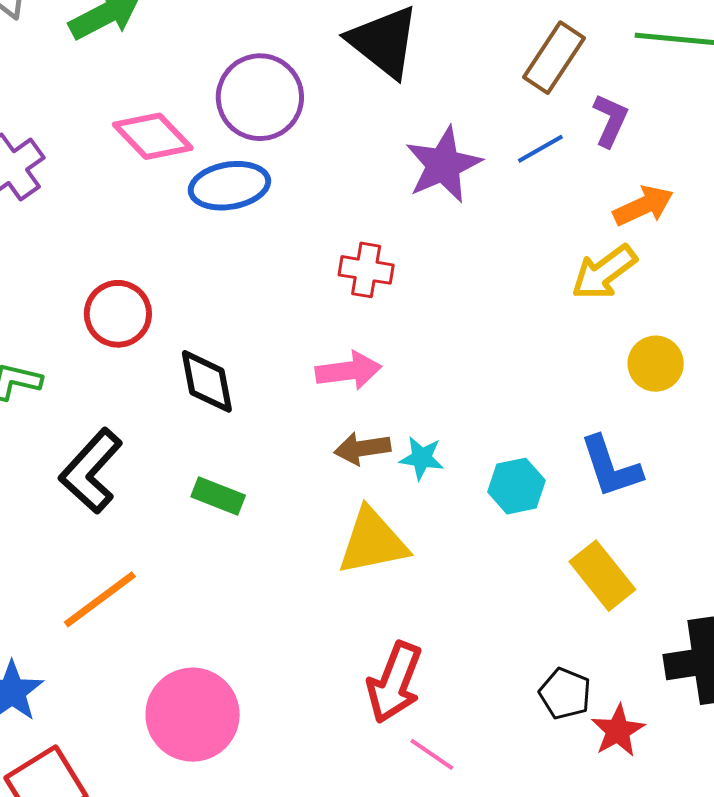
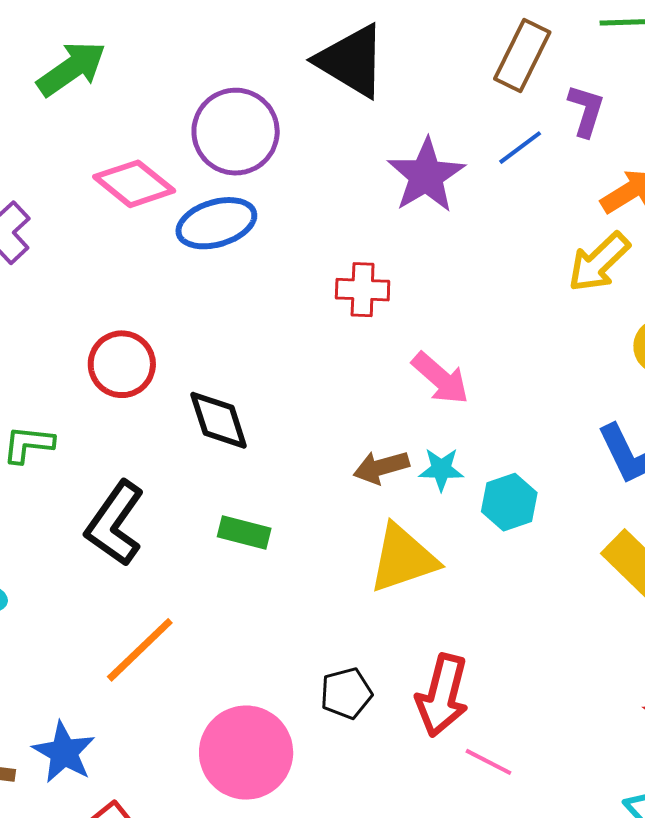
pink arrow: (349, 371) -> (440, 378), moved, turned 56
cyan hexagon: (516, 486) -> (509, 502), moved
black pentagon: (565, 694) -> (346, 693), moved, turned -30

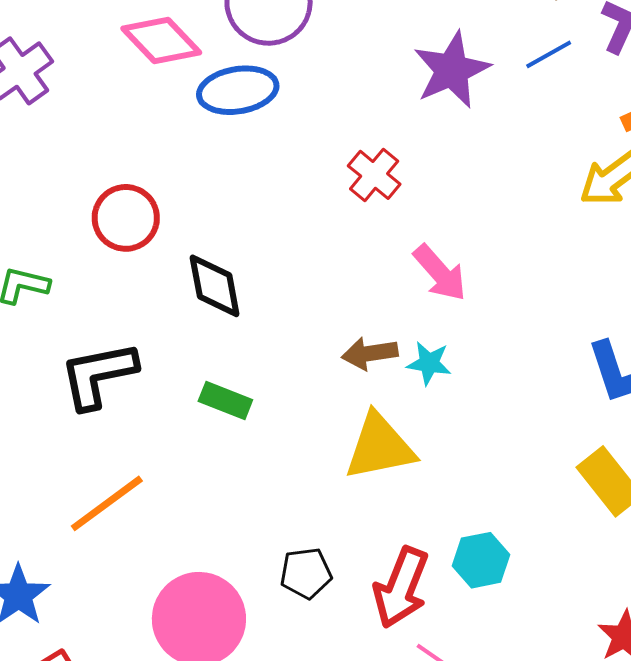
red cross: (363, 290) -> (374, 175), turned 30
cyan hexagon: (509, 502) -> (481, 560), moved
black L-shape: (115, 524) -> (98, 375), turned 36

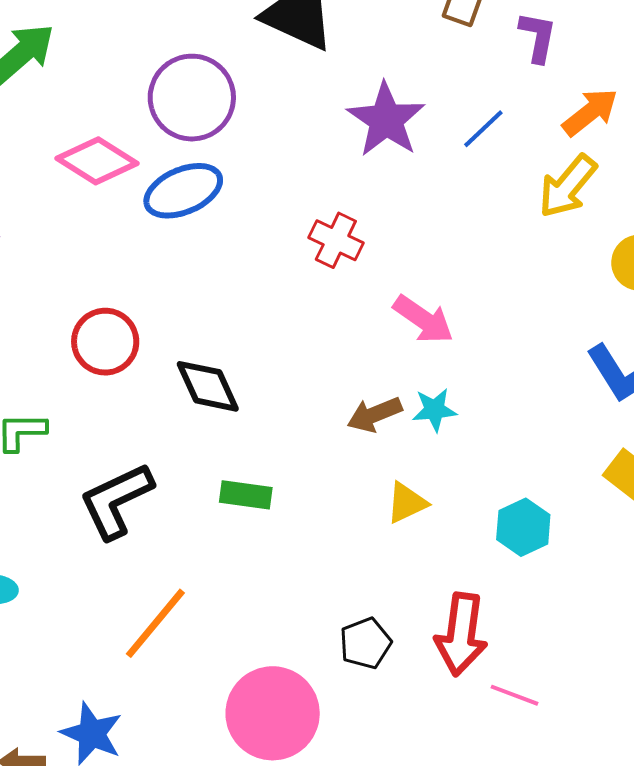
blue line: (549, 54) -> (483, 129), moved
yellow triangle: (380, 447) -> (407, 503), size x0.6
cyan hexagon: (481, 560) -> (523, 527), moved

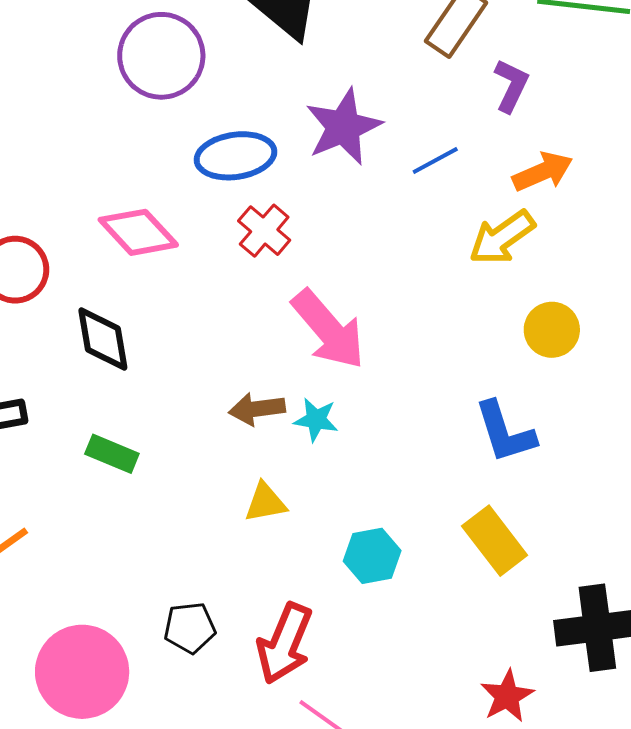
pink diamond: (97, 161) -> (138, 232), moved
blue ellipse: (183, 191) -> (235, 156), moved
pink arrow: (423, 319) -> (328, 329), size x1.4

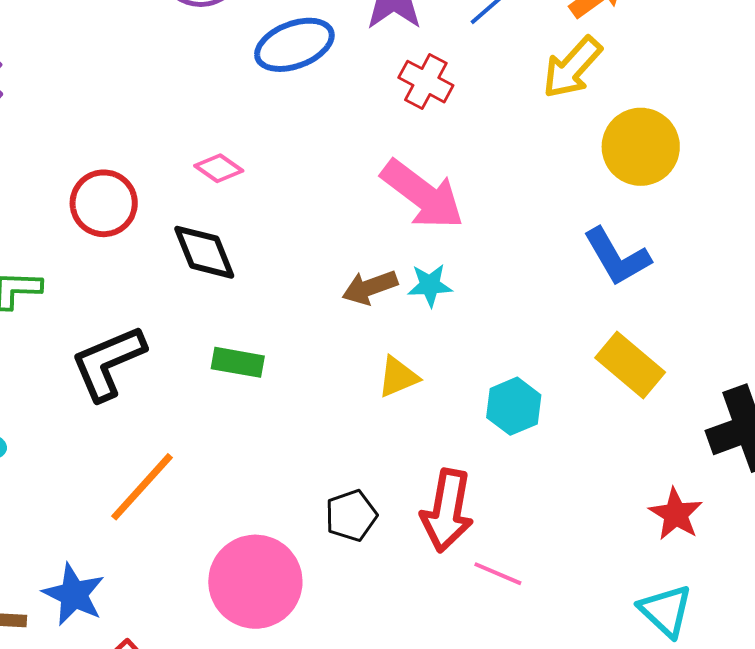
red cross: (264, 231) -> (426, 82), moved
pink diamond: (138, 232) -> (219, 168), moved, size x0.6
yellow circle: (552, 330) -> (641, 147), size x1.4

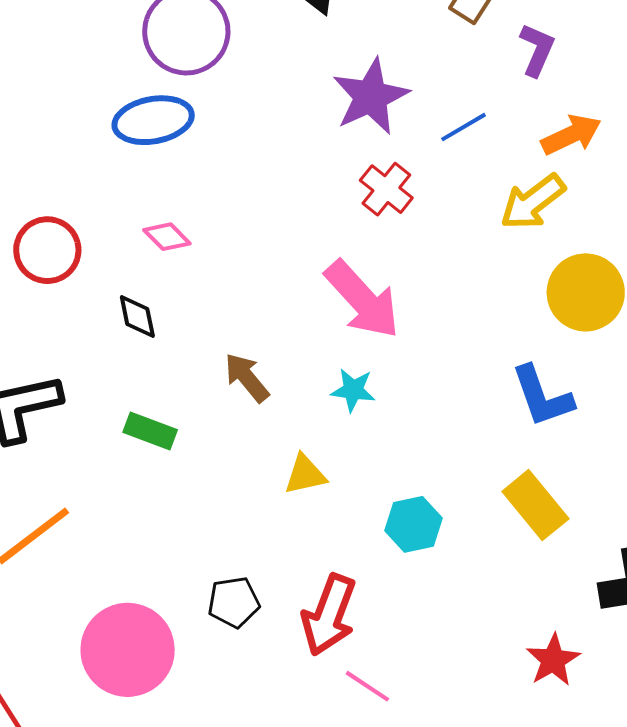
blue ellipse: (294, 45) -> (153, 120), moved
black diamond: (204, 252) -> (137, 317), size x0.7
brown arrow: (370, 287) -> (247, 378), moved, turned 60

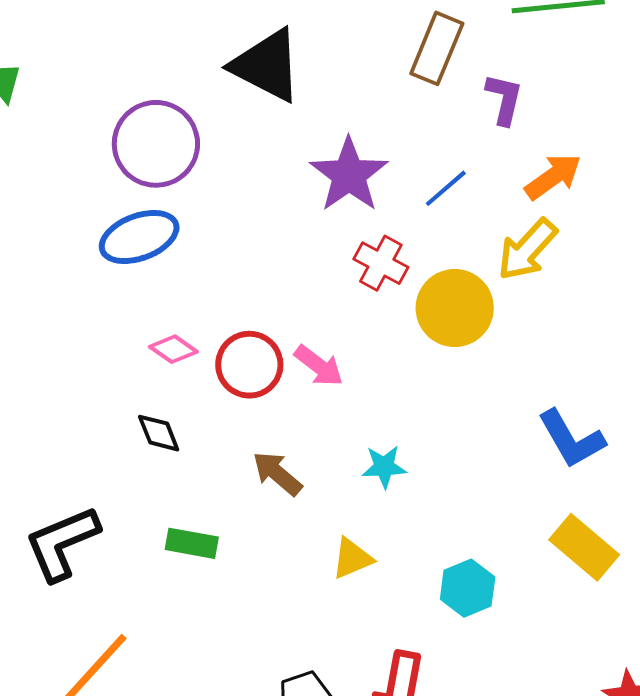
red circle: (47, 250) -> (249, 365), moved
yellow circle: (586, 292) -> (455, 308), moved
pink arrow: (362, 300) -> (319, 366), moved, size x0.6

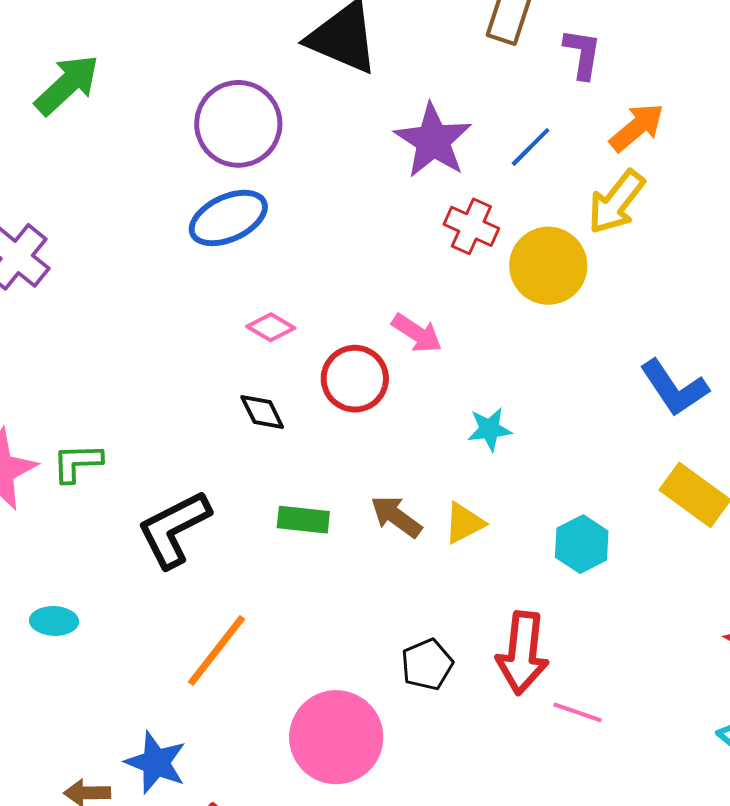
red circle: (249, 365) -> (355, 379), moved
brown arrow: (277, 473) -> (396, 517), moved

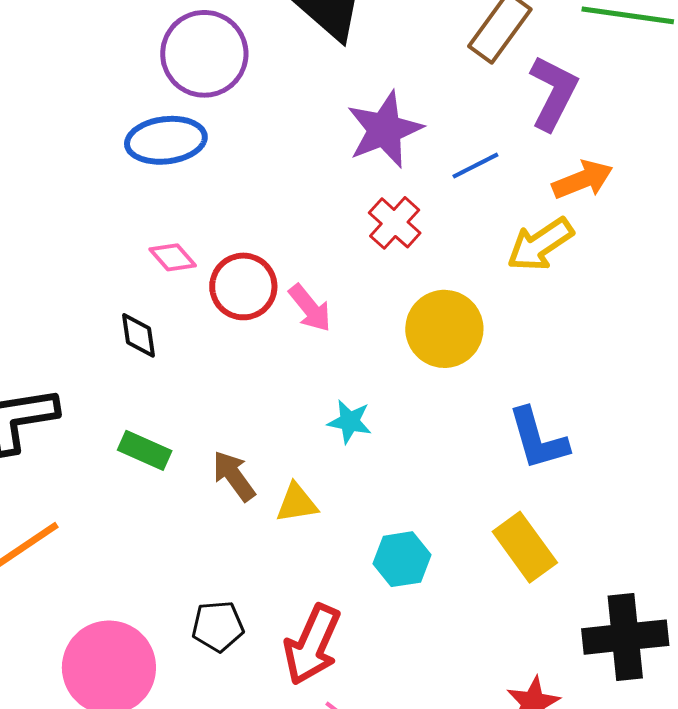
purple L-shape: (582, 54) -> (553, 93), size x1.4
yellow circle: (548, 266) -> (444, 329), moved
red circle: (355, 379) -> (243, 286), moved

